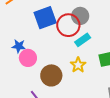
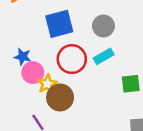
red circle: (68, 25) -> (72, 59), moved
yellow star: (78, 65) -> (47, 84), moved

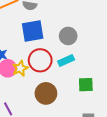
yellow star: (47, 84) -> (20, 68), moved
brown circle: (60, 97) -> (46, 93), moved

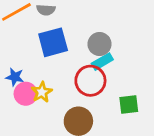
red circle: (40, 60) -> (90, 81), moved
cyan rectangle: (66, 61) -> (102, 62), moved

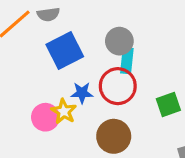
cyan rectangle: (102, 62) -> (127, 61), turned -42
blue star: (15, 77) -> (82, 93), moved

